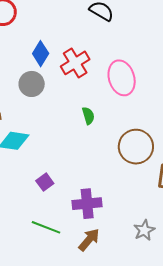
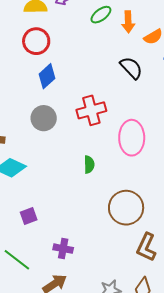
blue diamond: (41, 54) -> (47, 76), moved
purple cross: (87, 204) -> (63, 249), size x0.7

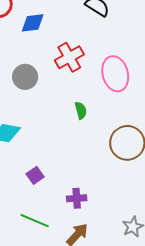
blue diamond: (47, 76) -> (33, 23), moved, turned 50

